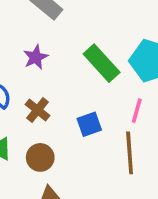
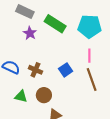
purple star: (36, 57) -> (30, 33), moved
green rectangle: (102, 63) -> (55, 24), moved

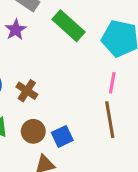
purple star: (30, 33) -> (16, 30), moved
blue square: (66, 70) -> (62, 136), moved

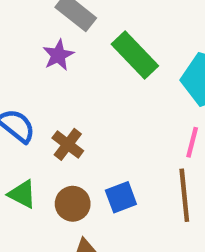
blue square: (62, 136) -> (121, 197), moved

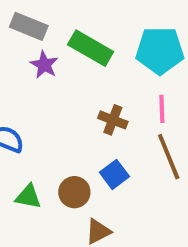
purple star: (58, 55) -> (44, 65), moved
brown cross: (68, 144) -> (113, 120), moved

